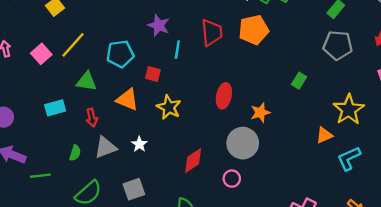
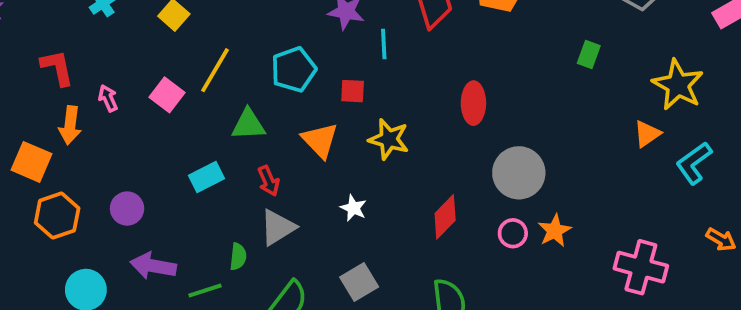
orange triangle: (127, 100) -> (320, 140), turned 35
orange star: (260, 113) -> (555, 231), moved
gray triangle: (105, 147) -> (278, 227), moved
green semicircle: (75, 153) -> (238, 257), moved

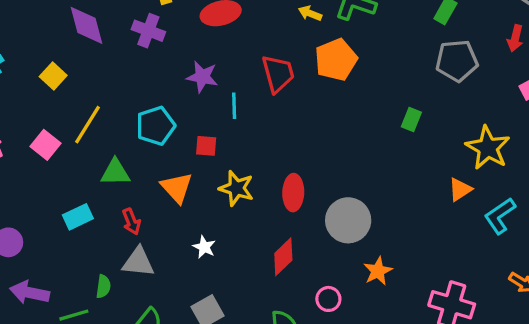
red ellipse: (473, 103) -> (293, 193), moved
gray triangle: (278, 227) -> (138, 262), turned 36
pink circle: (513, 233) -> (328, 299), moved

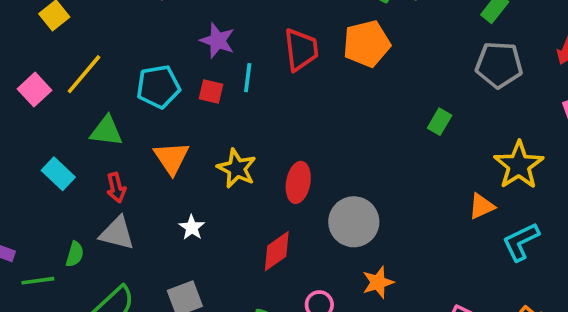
red square: (206, 146) -> (211, 91), moved
cyan rectangle: (78, 217) -> (58, 174), turned 60

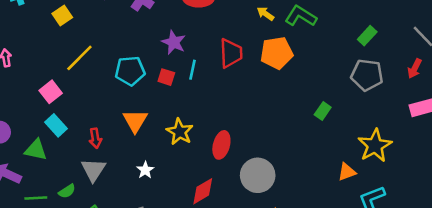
pink square: (35, 90) -> (51, 92), moved
green triangle: (106, 131) -> (36, 150), moved
gray triangle: (117, 233) -> (93, 170), turned 44
green semicircle: (75, 254) -> (67, 191), moved, turned 36

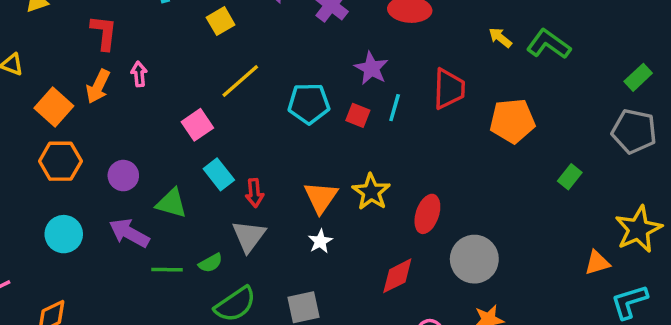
orange pentagon: (277, 53) -> (512, 121), moved
orange triangle: (135, 121) -> (321, 197), moved
cyan rectangle: (56, 125) -> (219, 174), moved

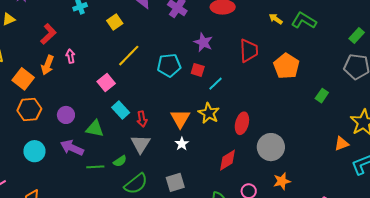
red L-shape: (104, 33) -> (48, 34), turned 45
cyan line: (395, 108) -> (216, 84), moved, turned 35
orange pentagon: (512, 121) -> (286, 66), turned -30

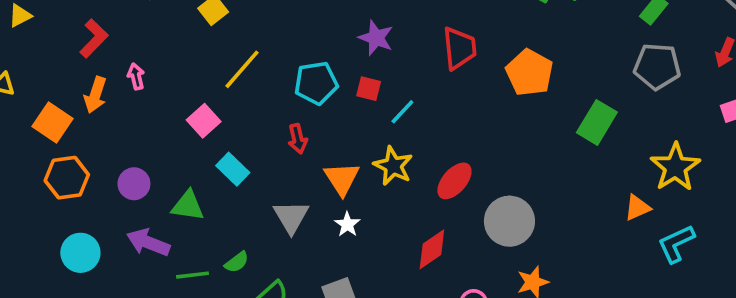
green rectangle: (322, 96) -> (597, 122), size x1.6
red arrow: (142, 119) -> (298, 139), moved
red ellipse: (242, 123) -> (454, 181), turned 30
gray triangle: (141, 144) -> (291, 217), moved

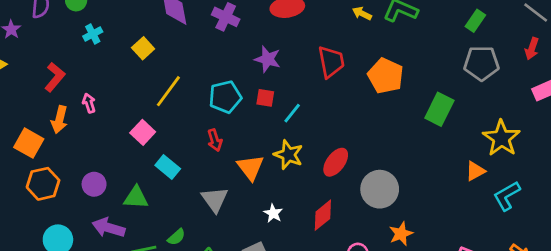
white star: (347, 224) -> (273, 213), moved

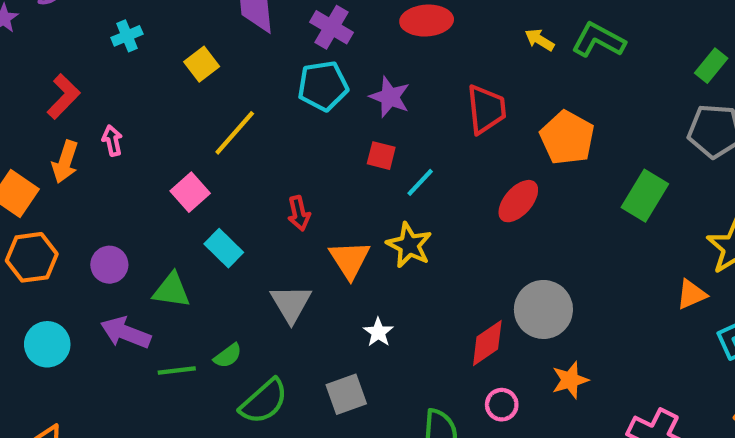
cyan pentagon: (225, 97) -> (323, 86), moved
red ellipse: (336, 162) -> (518, 201), moved
red diamond: (323, 215) -> (487, 343), moved

